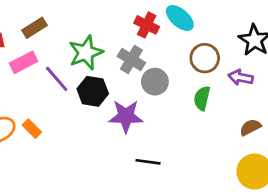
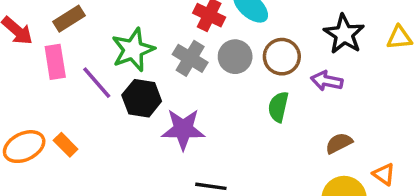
pink rectangle: (24, 62) -> (55, 62), turned -72
gray circle: (155, 82) -> (235, 57), moved

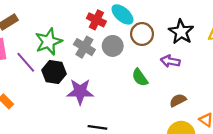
brown circle: (282, 57) -> (142, 34), moved
green semicircle: (278, 107) -> (140, 77), turned -48

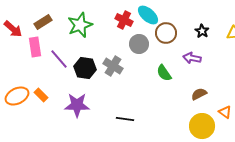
black star: (181, 32) -> (202, 31), size x0.6
green star: (49, 42) -> (80, 25), moved
gray cross: (84, 47) -> (113, 66), moved
purple star: (80, 92) -> (77, 105), moved

